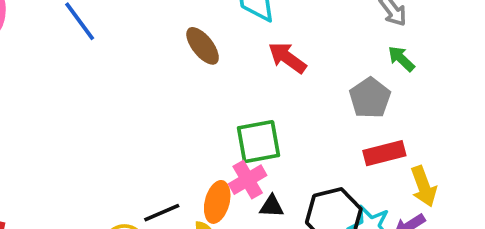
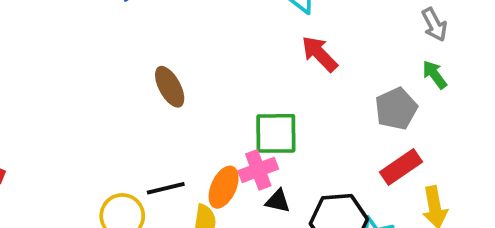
brown ellipse: (203, 46) -> (170, 87), moved
red rectangle: (384, 153) -> (401, 167), turned -30

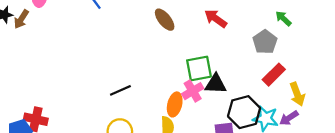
brown ellipse: (170, 87) -> (165, 20), moved
black line: (166, 188) -> (120, 90), moved
black triangle: (278, 201) -> (216, 84), moved, size x1.5

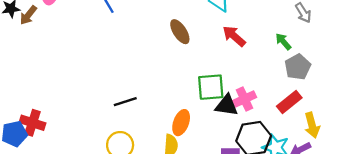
green arrow: (283, 18) -> (283, 42), moved
gray pentagon: (265, 42) -> (298, 67), moved
pink cross: (193, 91) -> (245, 99), moved

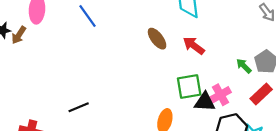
red arrow: (234, 36) -> (194, 46), moved
green arrow: (283, 42) -> (244, 66), moved
black line: (125, 102) -> (79, 107), moved

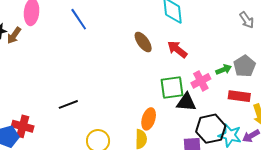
green arrow: (244, 66) -> (224, 69), turned 112
red rectangle: (261, 94) -> (239, 96), turned 50
pink cross: (220, 95) -> (201, 81), moved

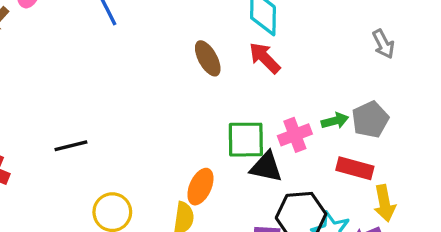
red arrow: (177, 49) -> (265, 58), moved

